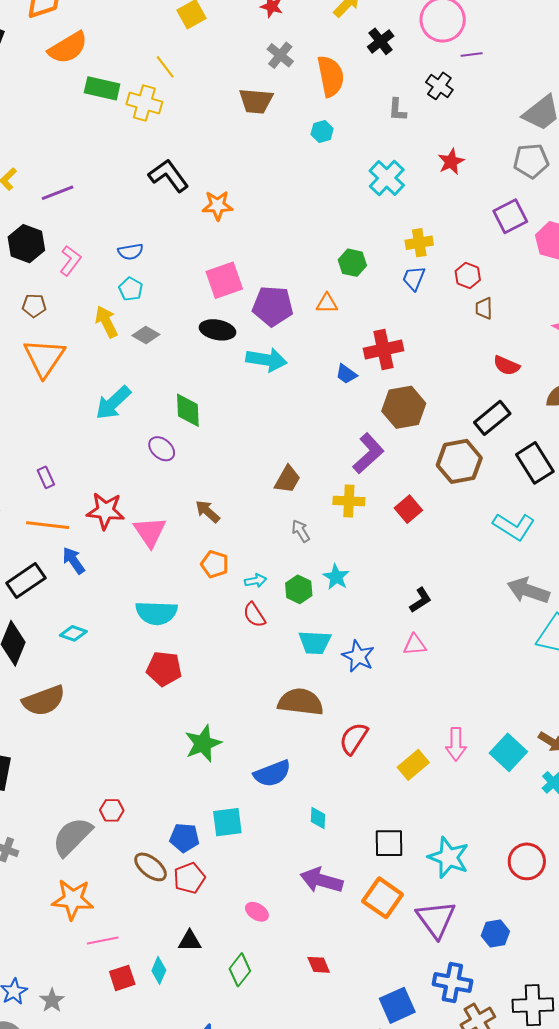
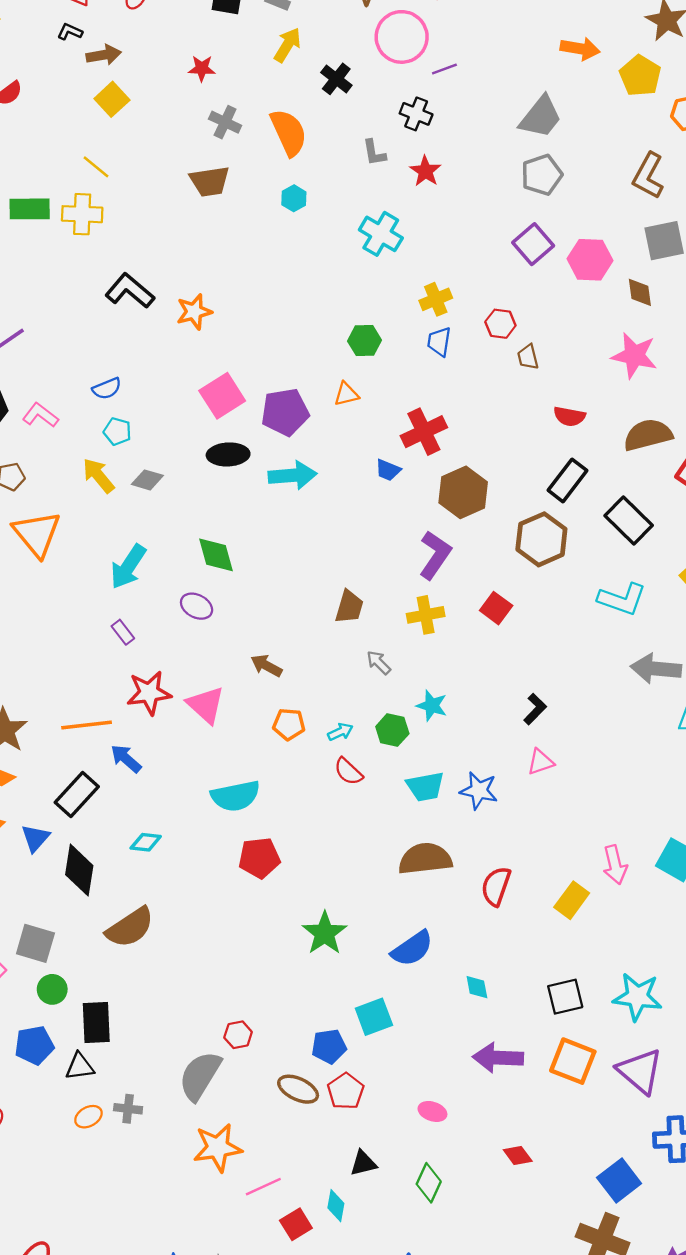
red star: (451, 162) -> (425, 171), moved
pink L-shape: (70, 261) -> (40, 415), turned -76
purple rectangle: (46, 477) -> (123, 632), moved

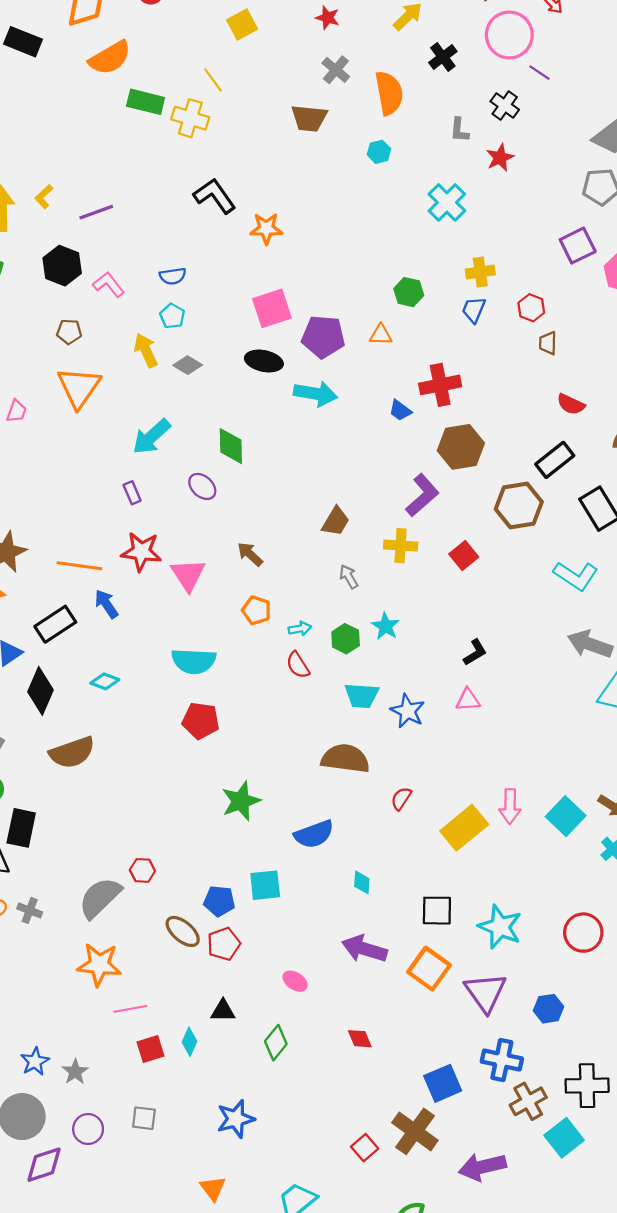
purple line: (444, 69) -> (540, 73), turned 40
red semicircle: (496, 886) -> (401, 798), size x0.7
yellow rectangle: (572, 900) -> (464, 828), size x1.4

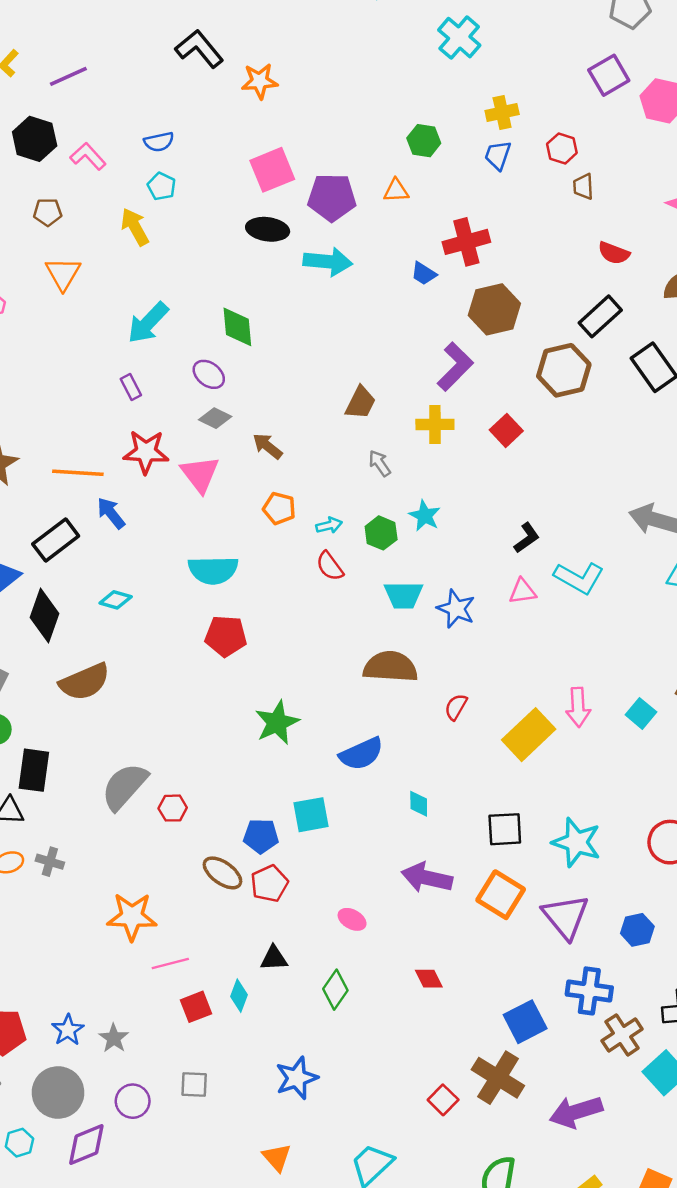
gray diamond: (188, 365) -> (215, 418), moved
orange triangle: (79, 387) -> (63, 274), size x0.7
cyan L-shape: (576, 576) -> (579, 578), moved
cyan square: (566, 816) -> (641, 713), size x0.7
gray semicircle: (100, 898) -> (124, 786), moved

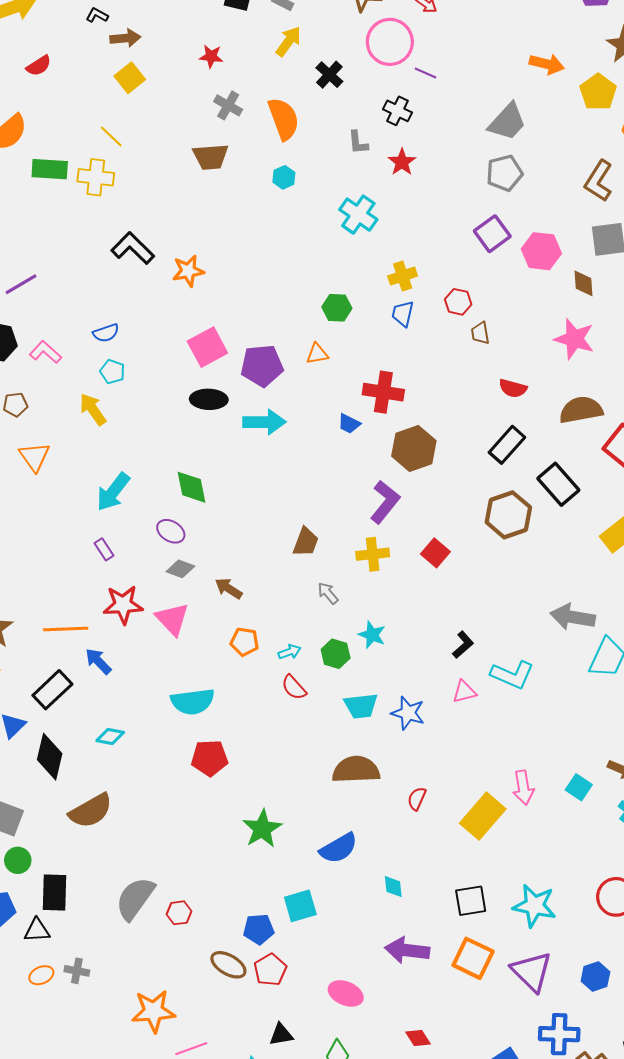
red cross: (466, 242) -> (383, 392), turned 30
brown hexagon: (564, 370) -> (508, 515), moved
pink ellipse: (352, 919) -> (346, 993), size x1.4

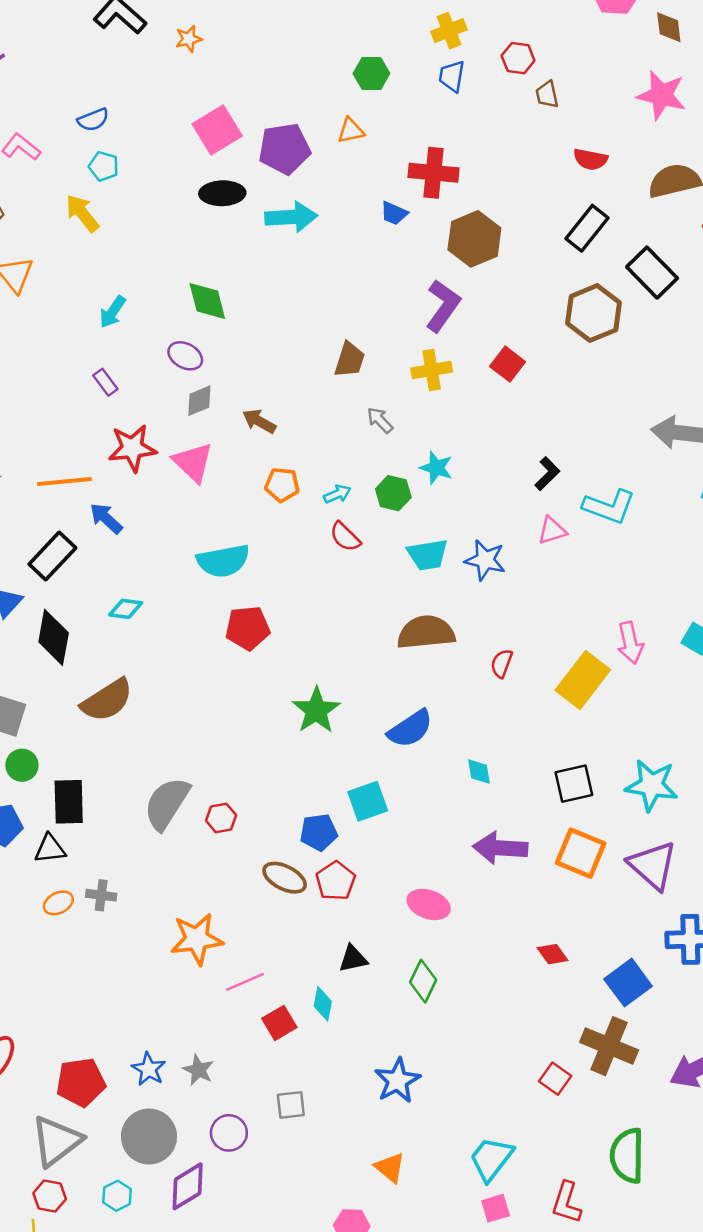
orange star: (188, 271) -> (189, 39), size x0.7
cyan arrow: (113, 492) -> (113, 312), size x0.7
gray diamond: (180, 569) -> (199, 401), turned -40
red diamond: (418, 1038) -> (553, 954), moved

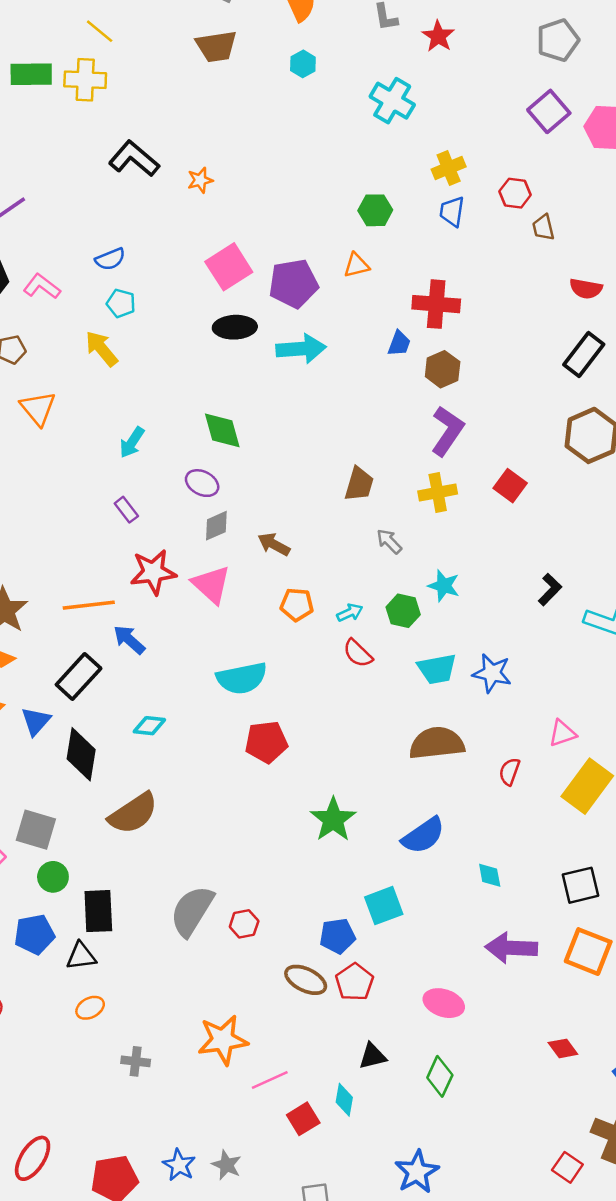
blue trapezoid: (394, 213) -> (399, 343), turned -92
brown hexagon: (474, 239) -> (443, 369), moved, size x0.7
pink triangle: (552, 531) -> (562, 733), moved
gray cross: (101, 895) -> (136, 1061), moved

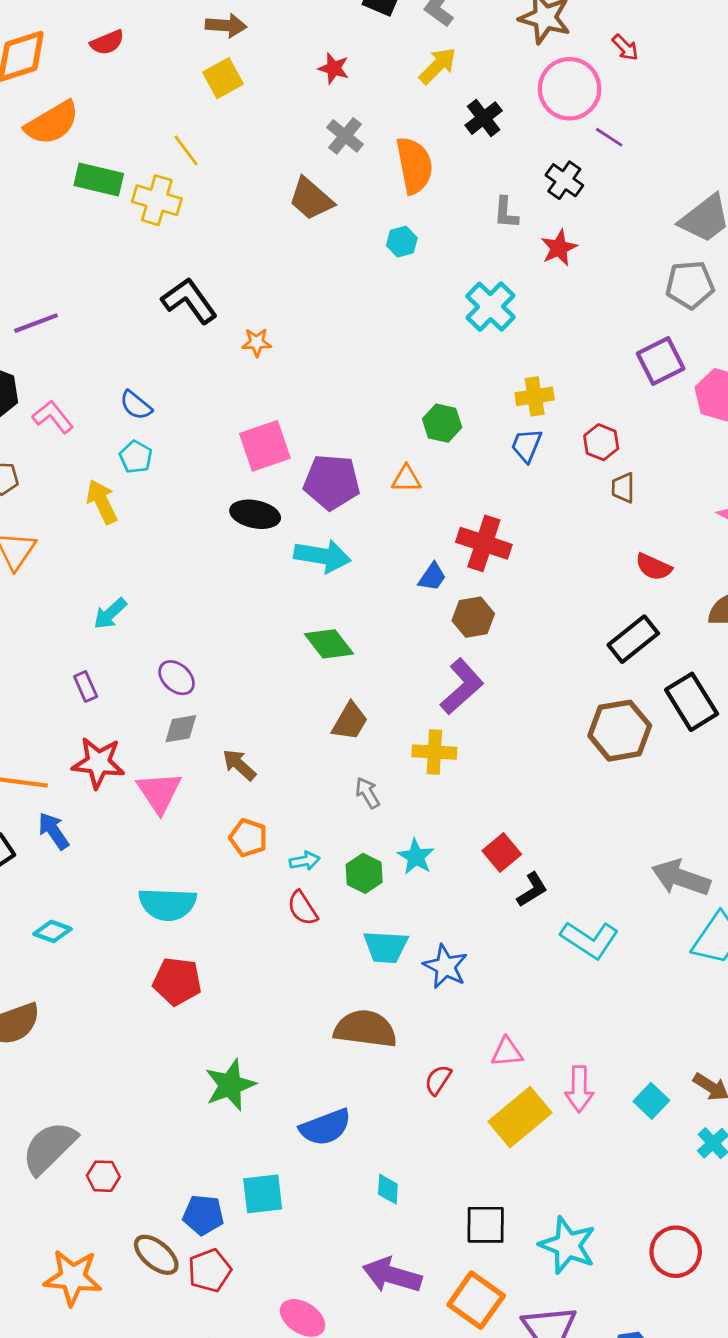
brown trapezoid: (216, 46) -> (311, 199), turned 36
blue semicircle: (110, 259) -> (136, 405), turned 48
green diamond: (222, 430) -> (329, 644), moved, turned -36
red square: (510, 486) -> (502, 853), moved
orange star: (223, 1040) -> (73, 1277), moved

